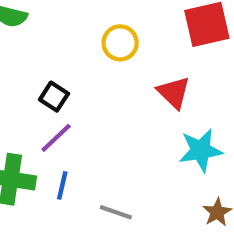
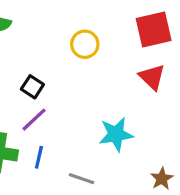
red triangle: (174, 92) -> (152, 77), moved
cyan star: (201, 150) -> (116, 134), moved

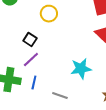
yellow circle: (85, 44) -> (49, 14), moved

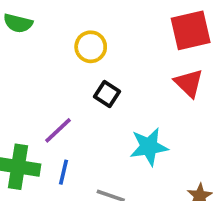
black square: (30, 40) -> (107, 94), moved

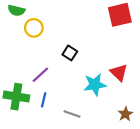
yellow circle: (91, 47) -> (34, 28), moved
red triangle: (189, 83) -> (119, 73), moved

